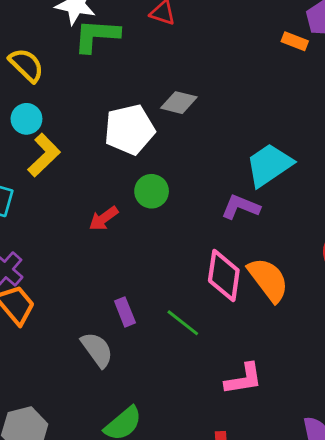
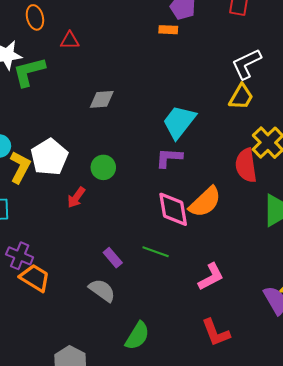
white pentagon: (129, 130) -> (49, 157), moved
orange semicircle: (268, 280) -> (205, 202), turned 102

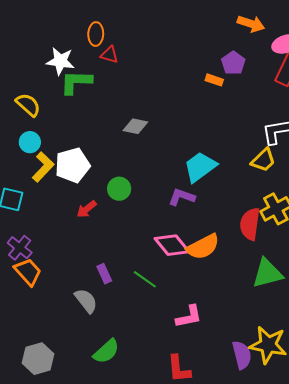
red triangle: (70, 41) -> (109, 55), moved
pink diamond: (173, 209) -> (172, 245), turned -45

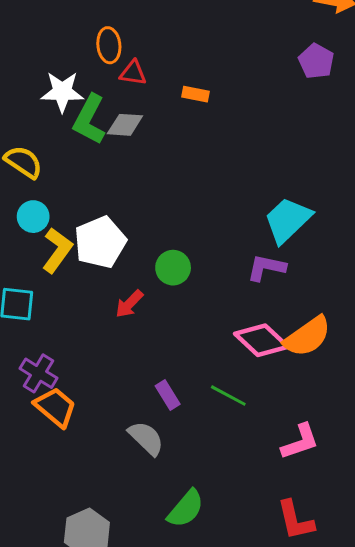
orange rectangle: (214, 80) -> (195, 94), moved
green L-shape: (76, 82) -> (89, 119), turned -56
gray diamond: (135, 126) -> (125, 125), moved

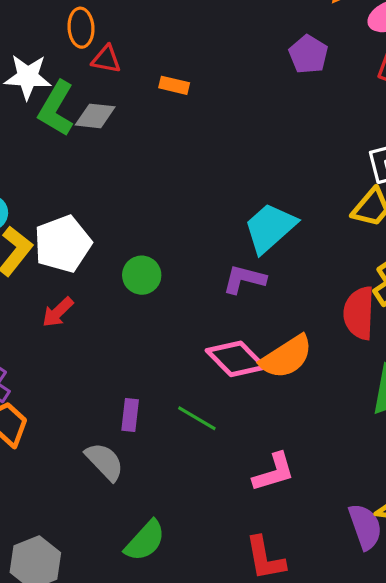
red arrow: (129, 304) -> (58, 312), moved
purple rectangle: (168, 395) -> (130, 415), turned 36

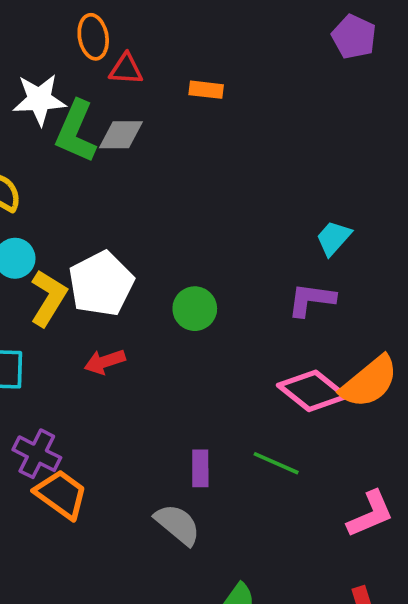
cyan trapezoid: (270, 228) -> (334, 238), size x0.6
red arrow: (58, 312) -> (105, 362), turned 32

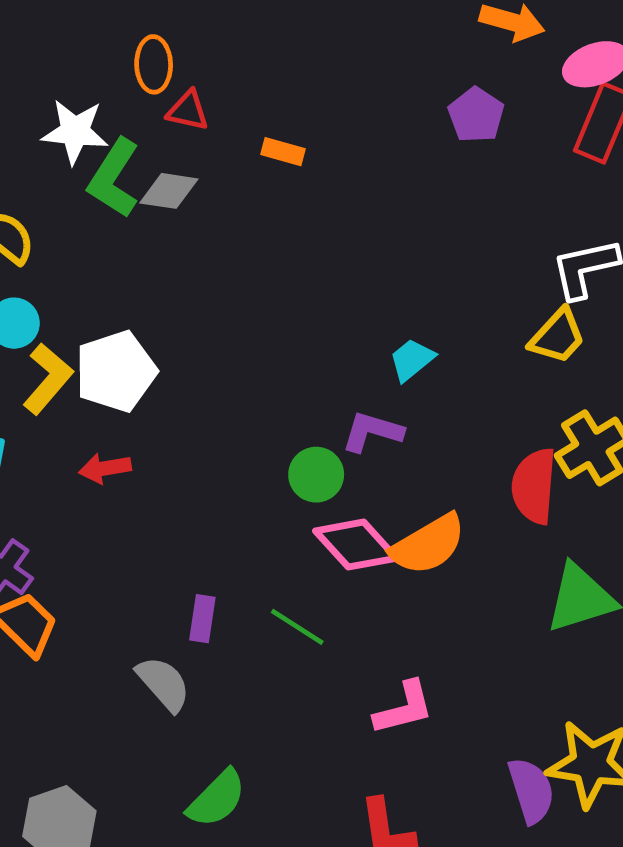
green circle: (195, 309) -> (316, 475), moved

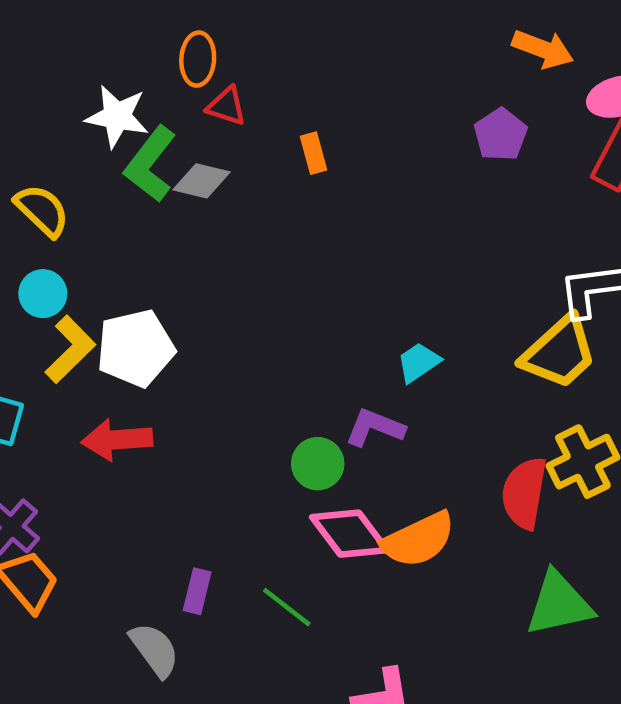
orange rectangle: (283, 152) -> (314, 153), turned 54
yellow trapezoid: (557, 336) -> (559, 352), size x1.4
red arrow: (105, 468) -> (117, 440), size x1.4

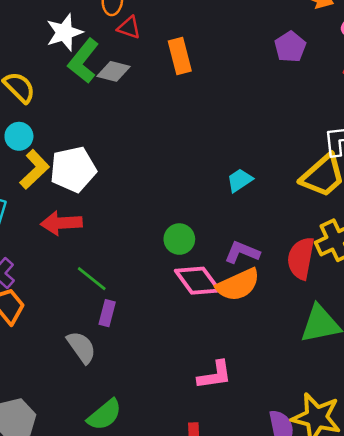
white star: (117, 116) -> (64, 32), turned -30
orange rectangle: (314, 153) -> (180, 56), size x1.5
purple L-shape: (375, 427) -> (242, 252), moved
green line: (287, 607) -> (92, 279), moved

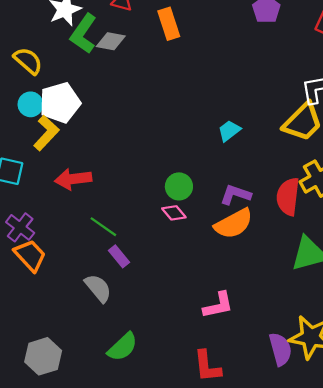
white pentagon: (73, 169) -> (60, 103), moved
pink diamond: (198, 281) -> (174, 213), moved, size x0.6
purple rectangle: (107, 313) -> (119, 256), turned -50

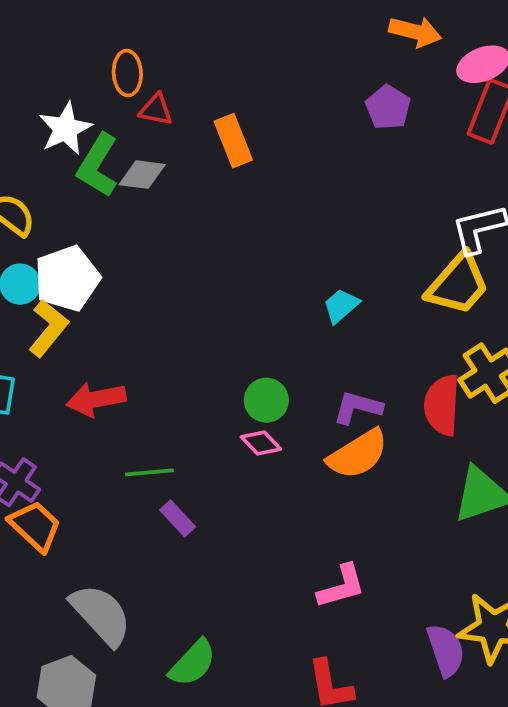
green line: (103, 227) -> (149, 472), turned -36
gray semicircle: (98, 288) -> (101, 615), moved, size x1.4

